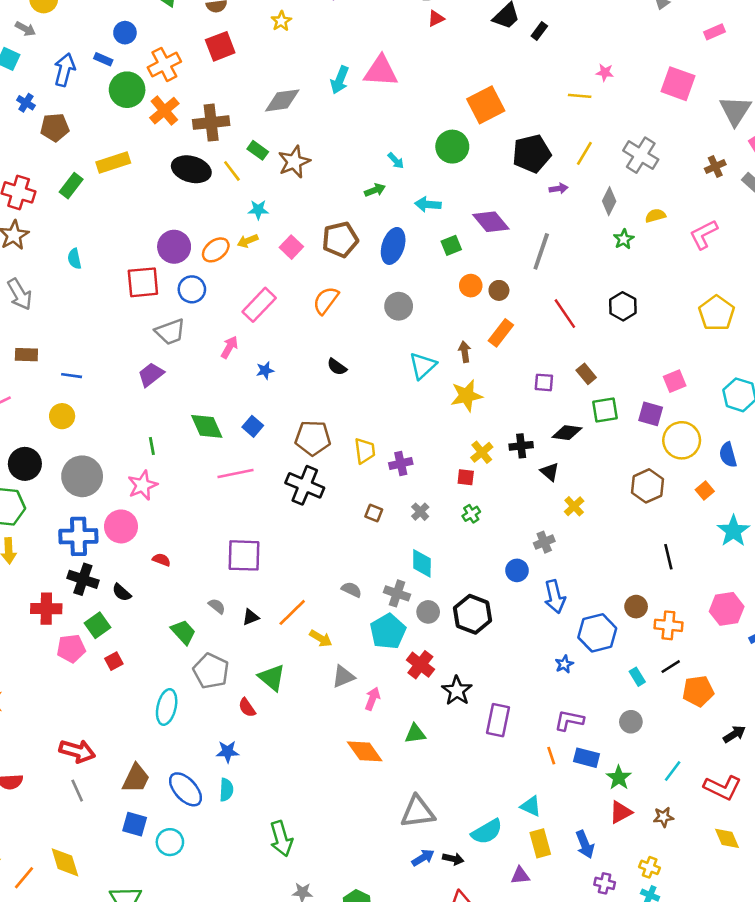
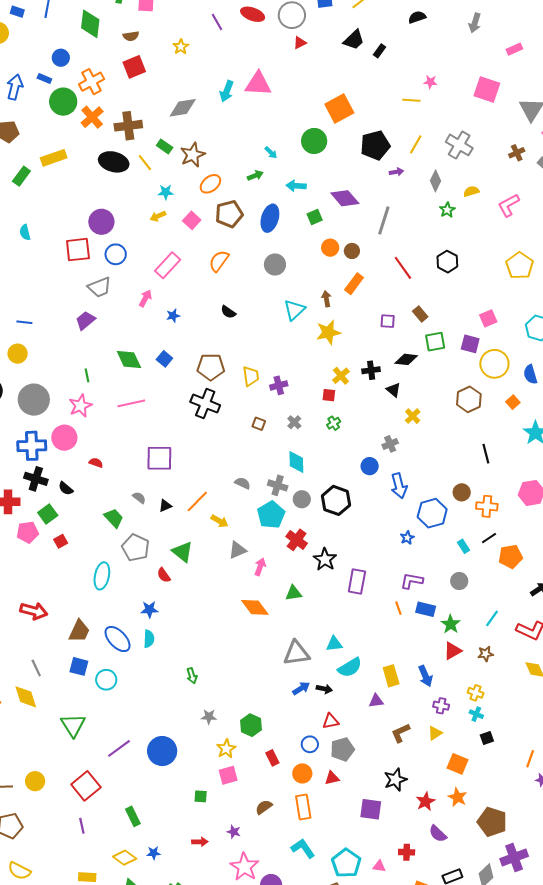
orange ellipse: (216, 250) -> (210, 184), moved
pink line: (236, 474) -> (131, 403), moved
gray line: (77, 791) -> (36, 668), moved
cyan triangle: (531, 806) -> (334, 644), moved, turned -30
green arrow: (281, 839) -> (192, 676), size x0.6

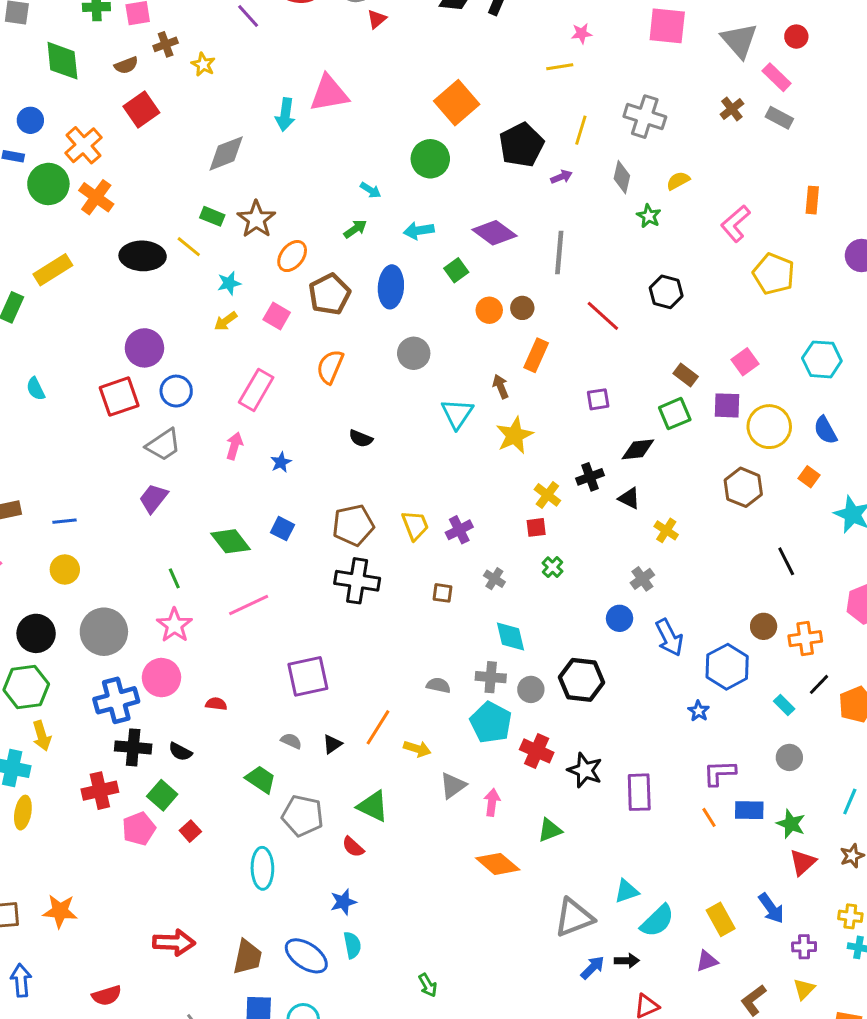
brown cross: (128, 126) -> (166, 44), moved, size x0.6
pink L-shape: (509, 205) -> (735, 224), moved
brown rectangle: (420, 314) -> (686, 375), moved

